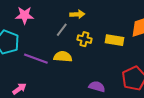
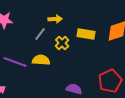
yellow cross: (84, 39) -> (62, 43), turned 32
yellow rectangle: (114, 40) -> (86, 34), moved

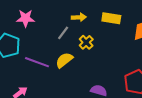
yellow rectangle: (86, 34) -> (111, 18), moved
yellow semicircle: (41, 60) -> (64, 60), turned -42

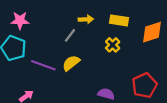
pink star: (26, 18) -> (20, 20), moved
yellow cross: (86, 42) -> (113, 45), moved

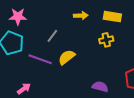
gray line: (70, 35) -> (52, 36), moved
yellow cross: (113, 45) -> (106, 40), turned 32

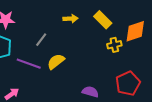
yellow rectangle: (112, 17) -> (103, 20), turned 36
yellow cross: (106, 40) -> (114, 45), moved

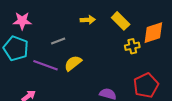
gray line: (41, 40) -> (58, 41), turned 32

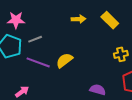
gray line: (58, 41) -> (35, 39), moved
yellow cross: (132, 46) -> (121, 54), moved

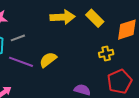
yellow arrow: (79, 19) -> (63, 17), size x1.6

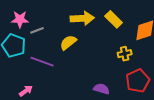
gray line: (18, 38) -> (37, 30), moved
yellow semicircle: (48, 60) -> (68, 42), moved

